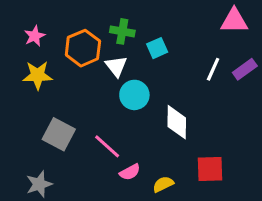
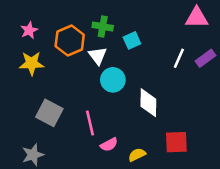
pink line: (107, 146) -> (90, 123), turned 35

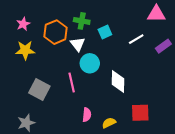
white line: (179, 58) -> (136, 39), moved, turned 35
pink line: (90, 123) -> (72, 82), moved
pink semicircle: (109, 145) -> (87, 115), turned -56

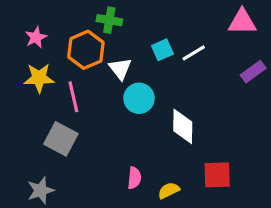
green cross: (82, 21) -> (109, 20), moved
white line: (136, 39) -> (194, 53), moved
pink line: (72, 82) -> (73, 97), moved

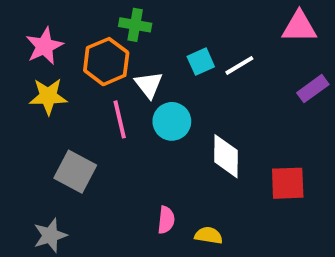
pink star: (36, 37) -> (44, 46), size x1.4
pink line: (73, 97) -> (120, 119), moved
red square: (217, 175) -> (288, 183), moved
yellow semicircle: (169, 190) -> (209, 235), turned 35

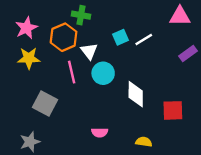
pink semicircle: (166, 220) -> (100, 133), turned 84
yellow semicircle: (209, 235) -> (144, 142), moved

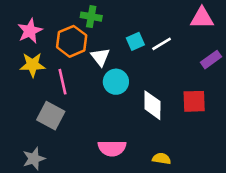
pink line: (72, 72) -> (62, 82), moved
red square: (173, 110) -> (194, 101), moved
pink semicircle: (100, 133) -> (112, 148), size x1.5

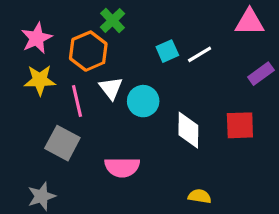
green cross: (91, 17) -> (112, 20), turned 36
white triangle: (100, 57) -> (111, 88), moved
pink semicircle: (112, 148) -> (122, 167), moved

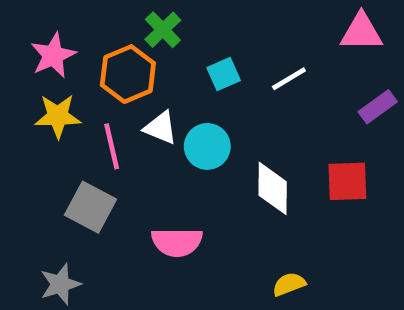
cyan square: (167, 51) -> (224, 74), moved
white triangle: (111, 88) -> (161, 128), turned -30
yellow semicircle: (200, 196) -> (289, 284), turned -30

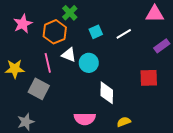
yellow star: (58, 116) -> (15, 69), moved
white diamond: (273, 188) -> (107, 93), moved
pink semicircle: (177, 242) -> (85, 119), moved

